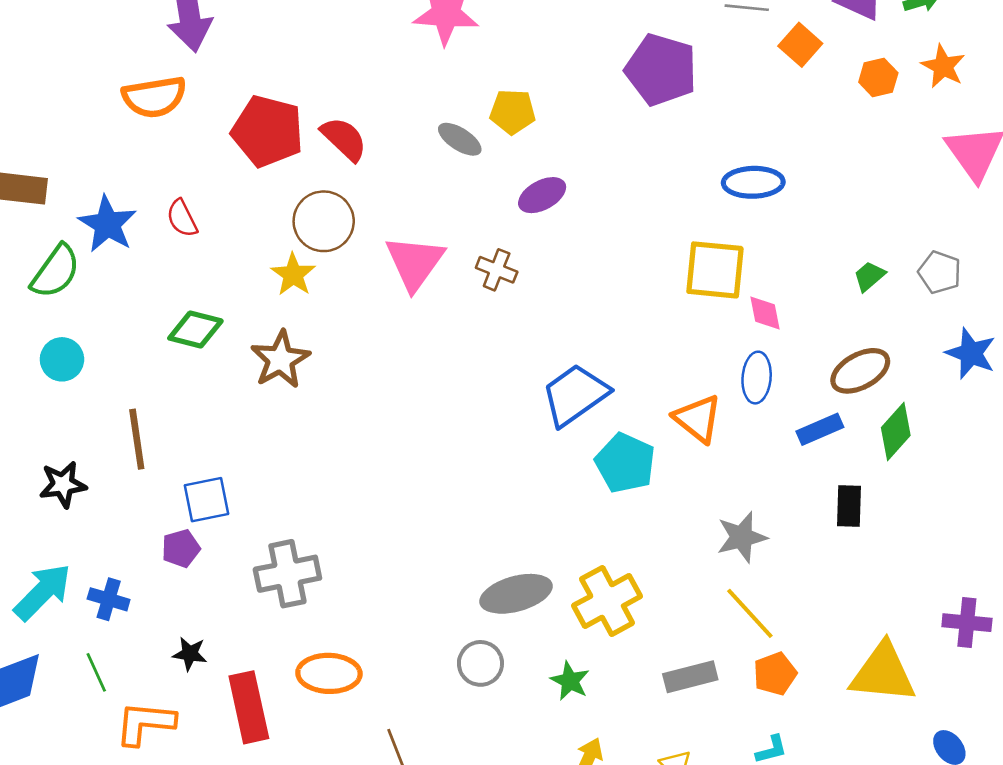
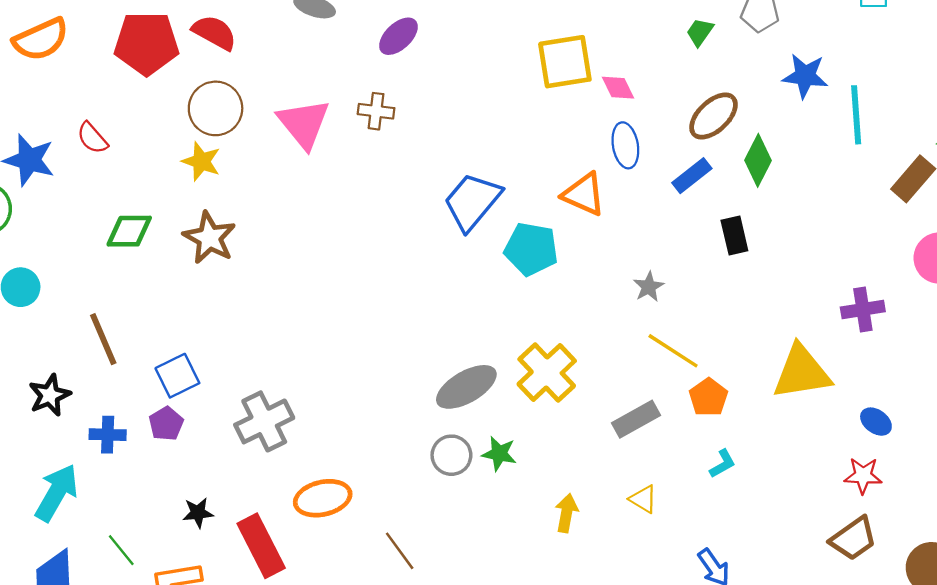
gray star: (742, 537) -> (649, 287), size x0.7
blue cross: (109, 599) -> (108, 435), moved
green star: (570, 681) -> (499, 454), moved

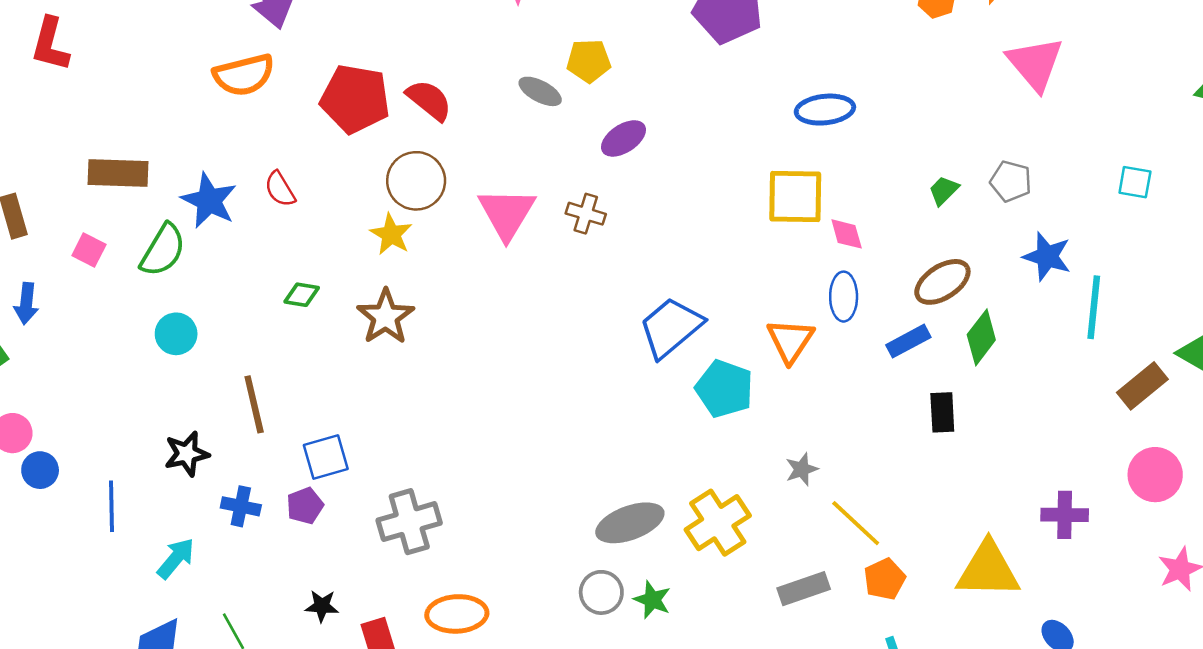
orange triangle: (584, 194) -> (790, 341), turned 30
green diamond: (129, 231) -> (302, 295), size x0.7
gray star: (649, 287) -> (802, 469), moved
cyan arrow: (57, 493) -> (176, 558), size x0.7

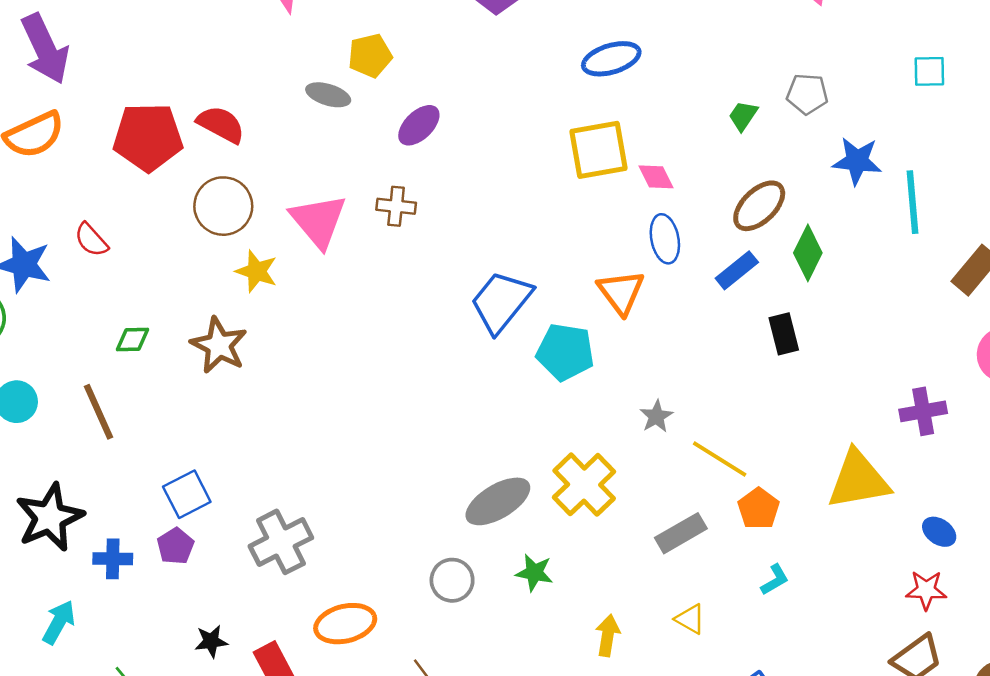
yellow star: (391, 234) -> (257, 271), moved
brown line: (254, 404) -> (98, 412), moved
black star: (187, 454) -> (50, 517), size x1.5
gray circle: (601, 592) -> (452, 580), moved

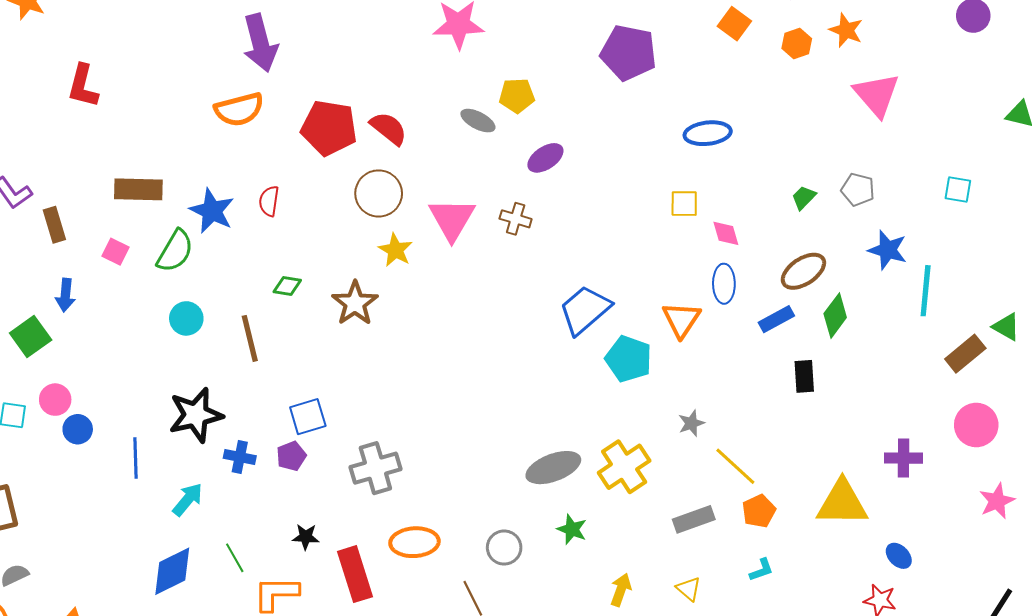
yellow square: (598, 150) -> (684, 204), size x0.6
red semicircle: (91, 240) -> (269, 201), turned 40
gray circle: (452, 580) -> (504, 548), moved

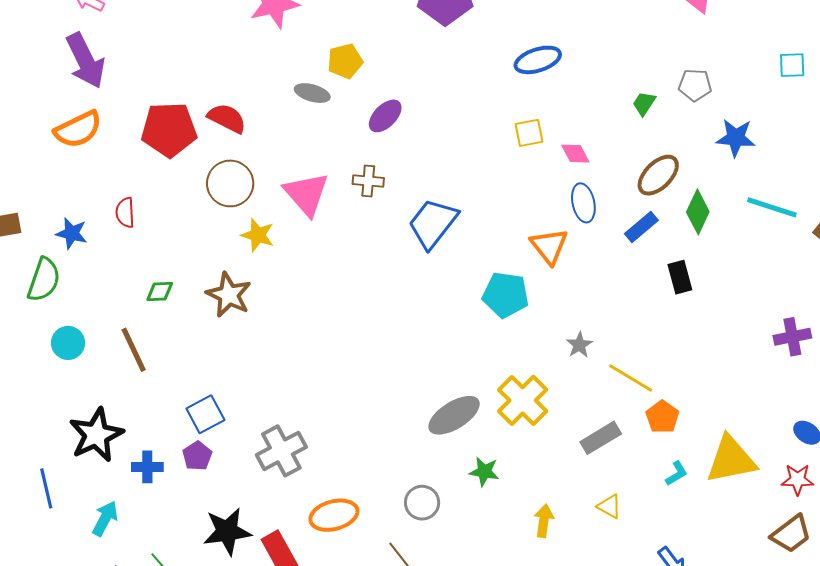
blue star: (212, 211) -> (72, 233), size x0.7
cyan line: (926, 291) -> (772, 207), moved, turned -66
blue trapezoid: (585, 310) -> (433, 223), moved
yellow triangle: (842, 503) -> (731, 460), moved
black star: (306, 537) -> (227, 531), size x1.8

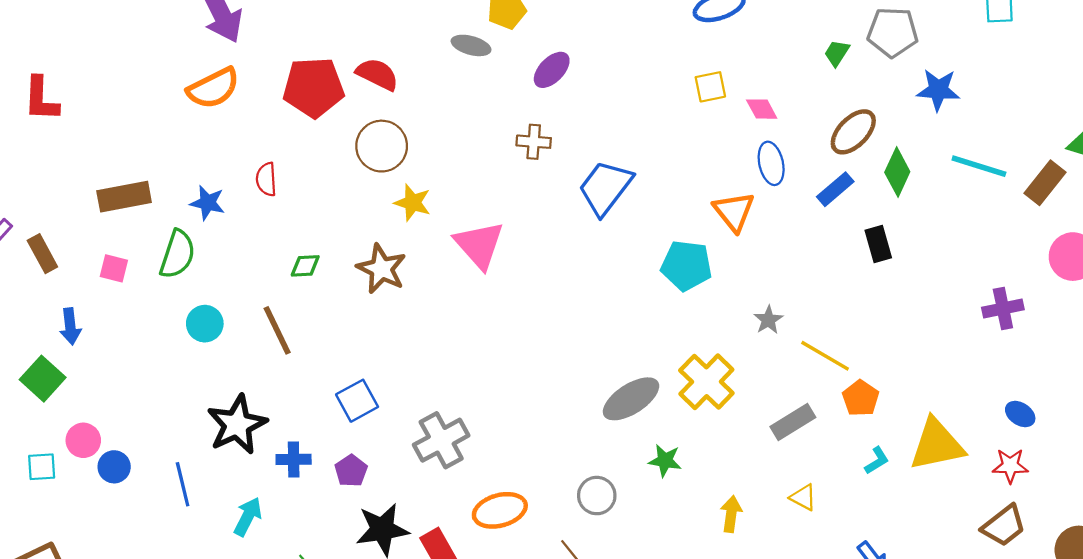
gray pentagon: (695, 85) -> (893, 32), size x1.4
pink triangle: (306, 194) -> (479, 245), moved
purple pentagon: (197, 456) -> (351, 471), moved

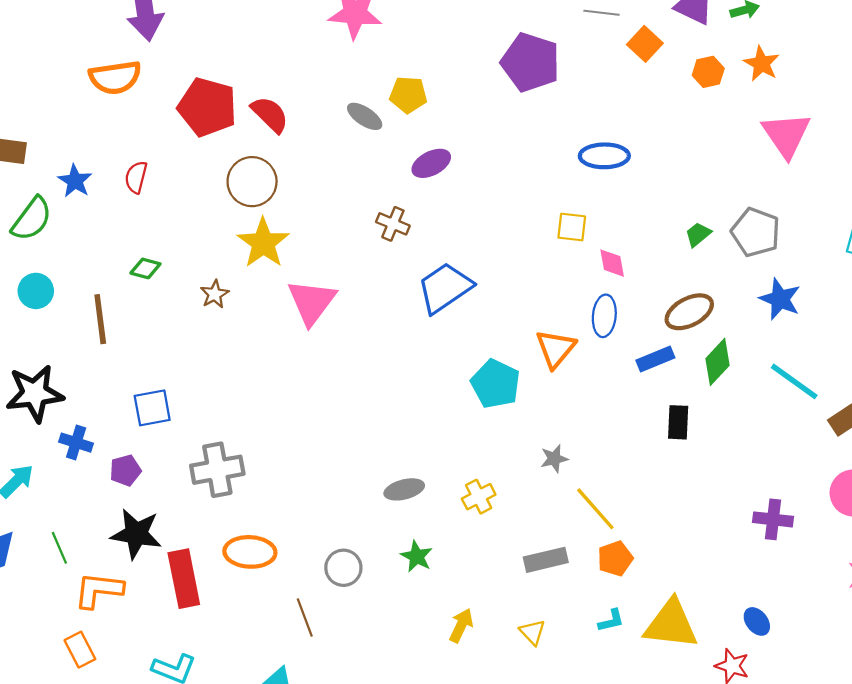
yellow star: (413, 203) -> (263, 243), size x1.4
brown star: (381, 269) -> (215, 294), size x0.6
yellow cross: (706, 382) -> (479, 497), size x0.6
gray ellipse: (631, 399) -> (404, 489), size x0.7

